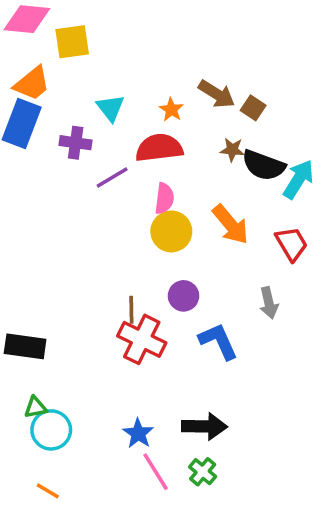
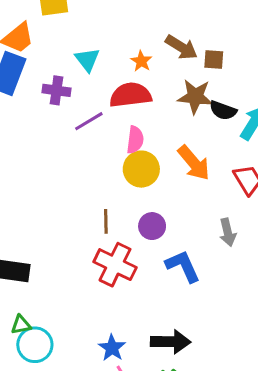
brown square: (253, 108) -> (214, 60), turned -30
brown star: (232, 150) -> (195, 97), size x1.6
black semicircle: (264, 165) -> (223, 110), size x0.7
brown line: (131, 310) -> (106, 221), moved

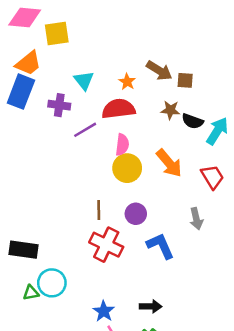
brown star: (195, 97) -> (170, 110), size x0.7
black arrow: (171, 342) -> (151, 306), size x0.7
cyan circle: (35, 345) -> (52, 283), moved

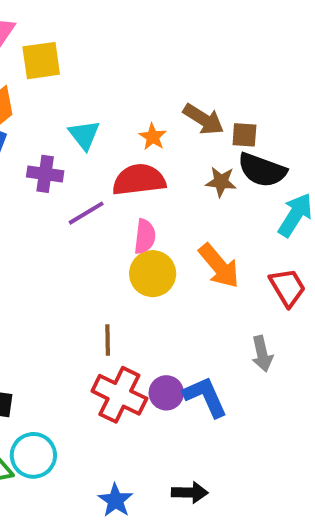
black semicircle: (193, 121) -> (262, 170), moved, size x1.4
purple circle: (136, 214) -> (166, 393), moved

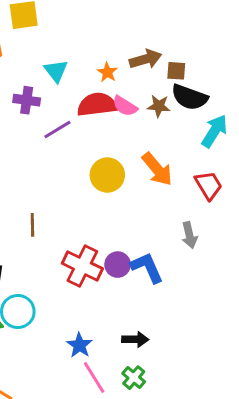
brown arrow: (203, 119) -> (145, 59), turned -48
pink semicircle: (145, 236) -> (125, 106), moved, turned 115
brown line: (108, 340) -> (32, 225), moved

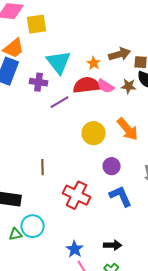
cyan triangle: (56, 71) -> (59, 62), size x1.5
purple circle: (118, 265) -> (112, 166), moved

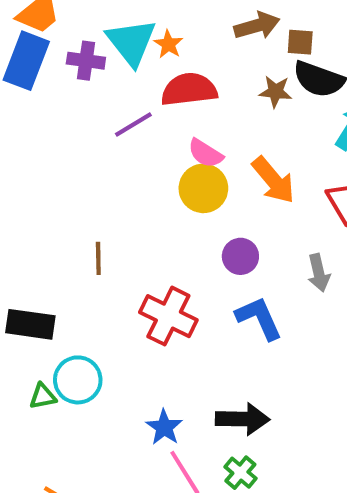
orange star: (94, 63) -> (168, 44), moved
purple cross: (39, 82) -> (86, 61), moved
pink semicircle: (106, 86) -> (205, 153), moved
black arrow: (113, 245) -> (243, 419), size x1.4

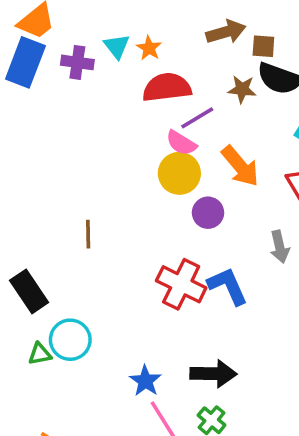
cyan triangle: (131, 42) -> (117, 46), size x0.6
purple line: (133, 125) -> (197, 118), moved
purple circle: (240, 256) -> (208, 213), moved
red cross: (168, 316) -> (181, 284), moved
black rectangle: (30, 324) -> (29, 291), turned 48

